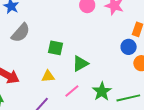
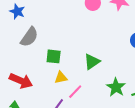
green square: (55, 48) -> (54, 56), moved
pink line: (72, 91) -> (75, 92), moved

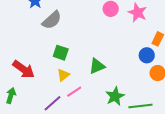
gray semicircle: (29, 37) -> (52, 20), moved
yellow triangle: (61, 78) -> (63, 75), turned -40

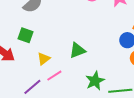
green square: (61, 53) -> (25, 35), moved

